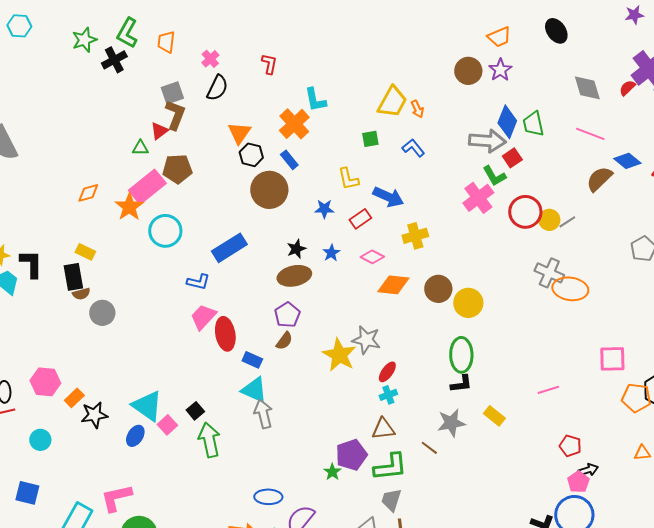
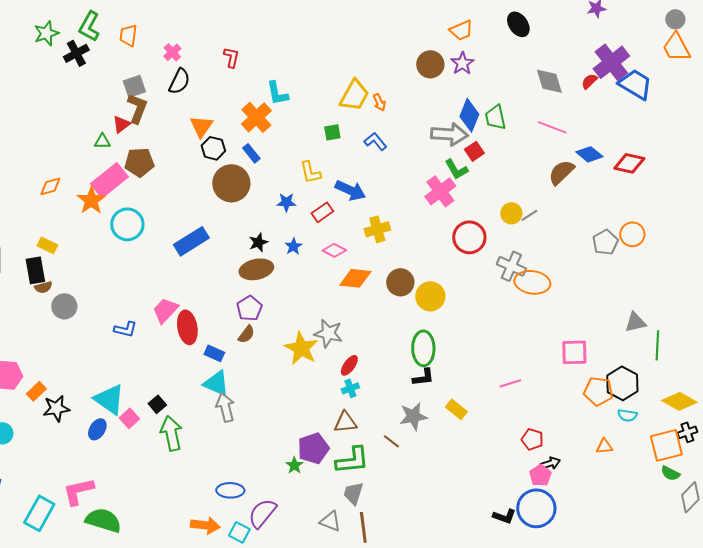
red circle: (525, 212) -> (469, 237), moved
blue L-shape: (198, 282) -> (125, 329), moved

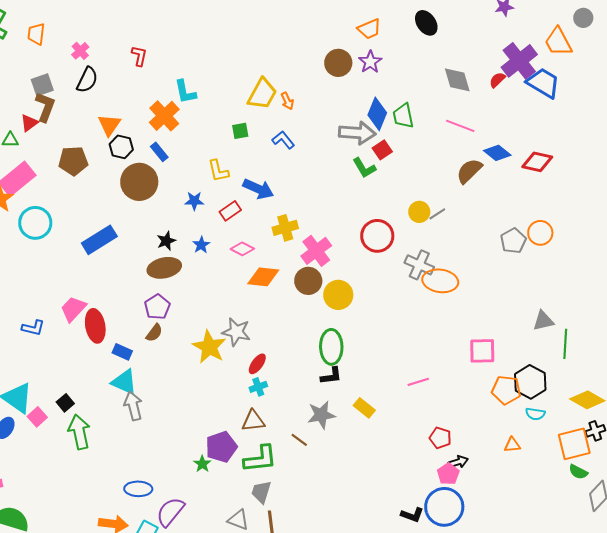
orange trapezoid: (676, 47) -> (558, 42), moved
brown pentagon: (139, 162) -> (73, 161), moved
pink cross: (440, 191) -> (316, 251), moved

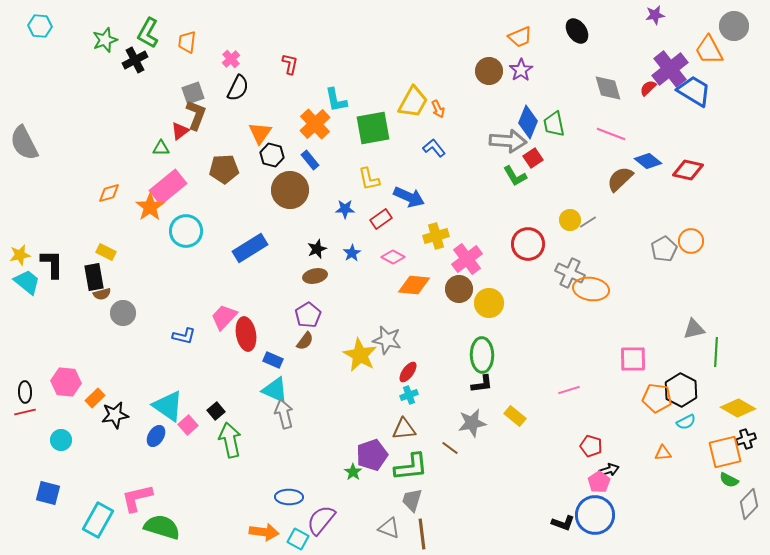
gray circle: (583, 18) -> (734, 26), size x1.5
green square: (240, 131) -> (373, 128), moved, size x2.0
brown ellipse: (164, 268) -> (315, 276), size x0.7
cyan semicircle: (535, 414) -> (686, 422), turned -36

